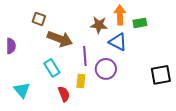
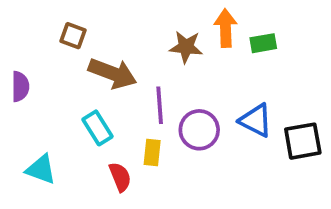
blue triangle: (118, 42) -> (256, 120), moved
cyan triangle: (22, 90) -> (41, 169), turned -30

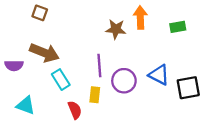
brown square: (73, 36) -> (40, 13), moved
green rectangle: (263, 43) -> (178, 27), moved
brown arrow: (113, 73) -> (44, 53), moved
purple semicircle: (20, 86) -> (14, 66), moved, turned 90

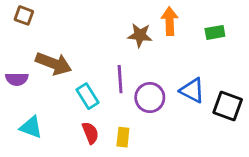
brown square: (40, 13) -> (24, 15), moved
cyan rectangle: (61, 80) -> (88, 96), moved
black square: (188, 88) -> (228, 106), turned 30
yellow rectangle: (95, 95) -> (123, 137), moved

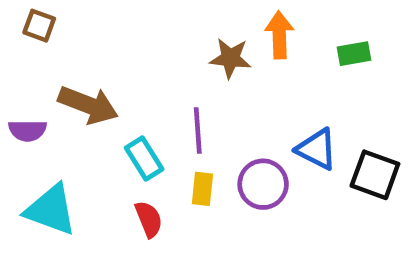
purple circle: (150, 98) -> (263, 184), moved
cyan triangle: (31, 127) -> (51, 210), size x1.4
yellow rectangle: (123, 137) -> (202, 189), moved

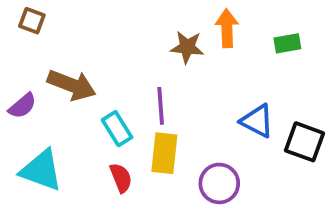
purple semicircle: (28, 131) -> (22, 106), turned -40
purple circle: (263, 184) -> (219, 183), moved
yellow rectangle: (202, 189) -> (164, 153), size x1.5

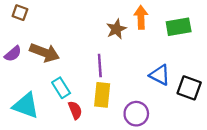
green rectangle: (287, 43) -> (179, 27), size x1.5
brown star: (187, 47) -> (116, 29), turned -30
purple semicircle: (22, 106) -> (13, 54), moved
cyan rectangle: (117, 129) -> (61, 88), moved

